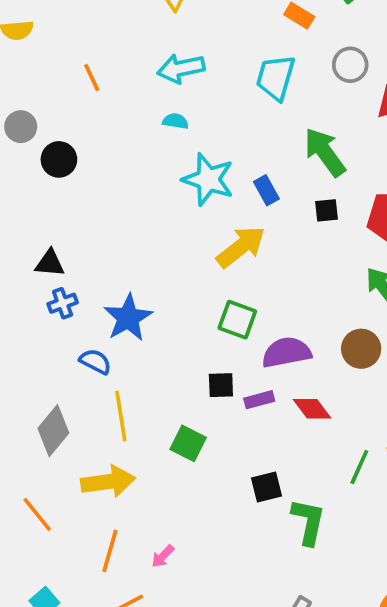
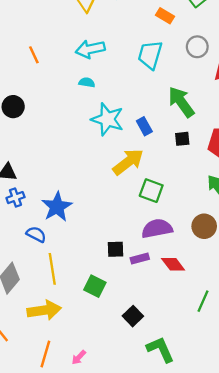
green square: (237, 320) -> (151, 191), moved
black square: (266, 487) -> (133, 316), moved, turned -30
green L-shape: (308, 522) -> (160, 349), moved, turned -36

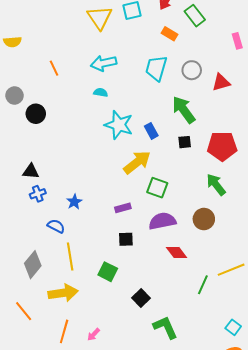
gray circle: (197, 47) -> (192, 70), moved
blue star: (57, 207) -> (74, 202), size x0.6
purple rectangle: (140, 258) -> (123, 208), moved

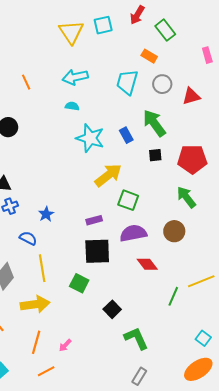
orange rectangle: (169, 34) -> (149, 56), moved
blue rectangle: (151, 131) -> (126, 135), moved
black square: (126, 239) -> (97, 251), size x1.8

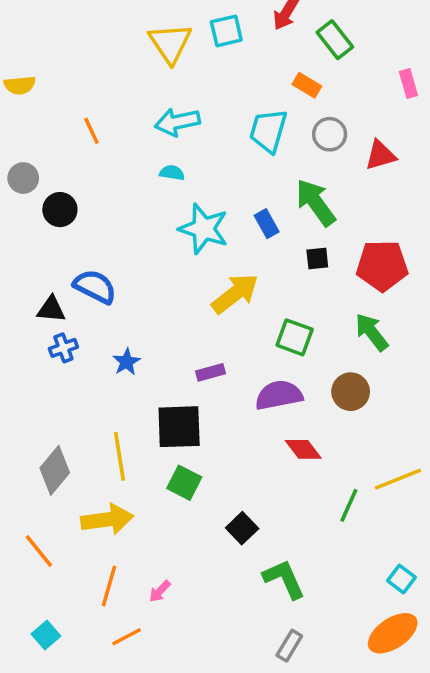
green square: (128, 200) -> (295, 337), moved
blue semicircle: (28, 238) -> (95, 287), moved, size x1.4
black square: (97, 251) -> (179, 427), moved

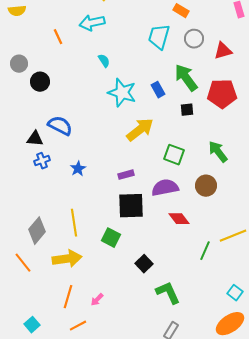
cyan arrow: (177, 122) -> (92, 23), moved
cyan semicircle: (172, 173) -> (104, 61), turned 48
red pentagon: (382, 266) -> (222, 94), moved
black square: (179, 427) -> (131, 206), moved
orange line: (39, 551) -> (23, 263), moved

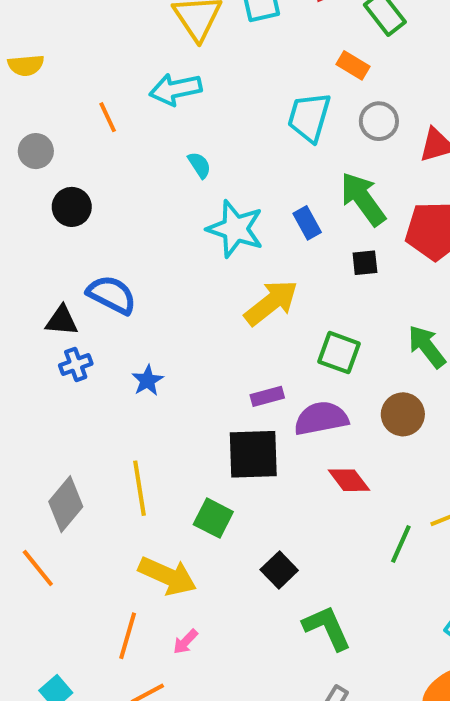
gray circle: (19, 64) -> (36, 151), moved
purple rectangle: (126, 175) -> (267, 396), moved
yellow arrow: (67, 259) -> (167, 576), moved, turned 32

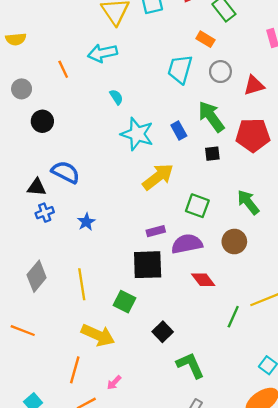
gray diamond: (66, 504) -> (37, 276), moved
orange line: (38, 568) -> (23, 331), turned -30
pink arrow: (185, 642) -> (114, 383), moved

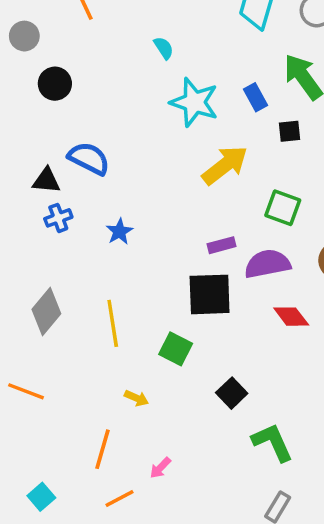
black square: (212, 154) -> (290, 131), moved
yellow arrow: (98, 335) -> (136, 398), size x0.5

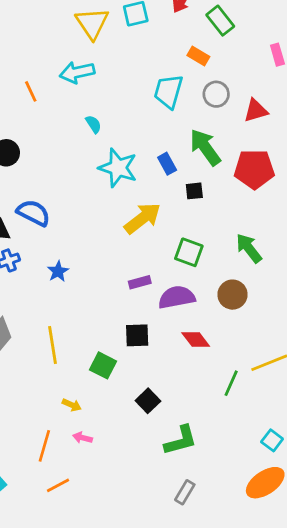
black square: (210, 294) -> (137, 335), moved, size x0.7
green L-shape: (273, 442) -> (181, 440), turned 99
pink arrow: (160, 468) -> (83, 438), moved, turned 60

